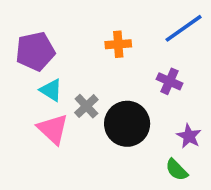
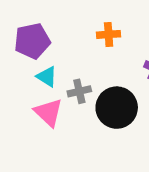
gray cross: (86, 106) -> (79, 91), turned 30

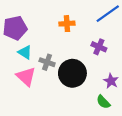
gray cross: (79, 91) -> (47, 62), turned 32

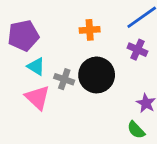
purple cross: (99, 47) -> (137, 50), moved
black circle: (72, 73) -> (97, 75), moved

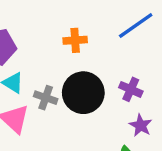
purple cross: (137, 50) -> (131, 89), moved

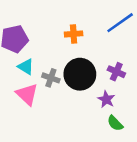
purple star: (141, 125) -> (106, 99), moved

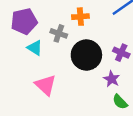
gray cross: (51, 78) -> (59, 33), moved
pink triangle: (27, 94) -> (46, 85), moved

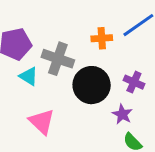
orange cross: (80, 17) -> (102, 38), moved
gray cross: (59, 33) -> (58, 59), size x1.5

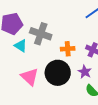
orange cross: (102, 38) -> (68, 49), moved
black circle: (92, 85) -> (58, 73), moved

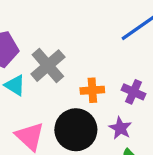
gray cross: (41, 34) -> (48, 66), turned 30

